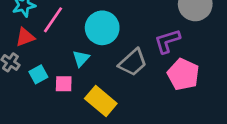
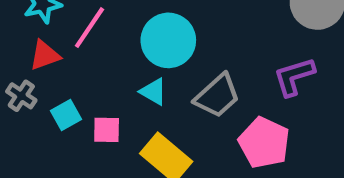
purple L-shape: (167, 41) -> (294, 77), moved
cyan triangle: (81, 58) -> (153, 92), moved, turned -42
pink pentagon: (183, 74) -> (264, 143), moved

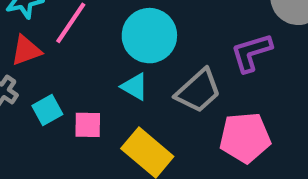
purple L-shape: (294, 77) -> (251, 53), moved
pink pentagon: (264, 143) -> (245, 138), turned -30

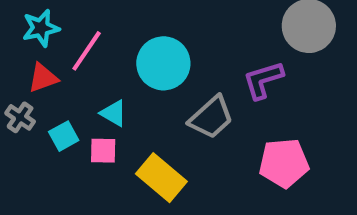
cyan triangle: (135, 87) -> (114, 113), moved
pink pentagon: (245, 138) -> (284, 163), moved

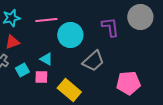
pink line: (87, 51) -> (46, 20), moved, turned 50
purple L-shape: (263, 80) -> (110, 27), moved, turned 100

